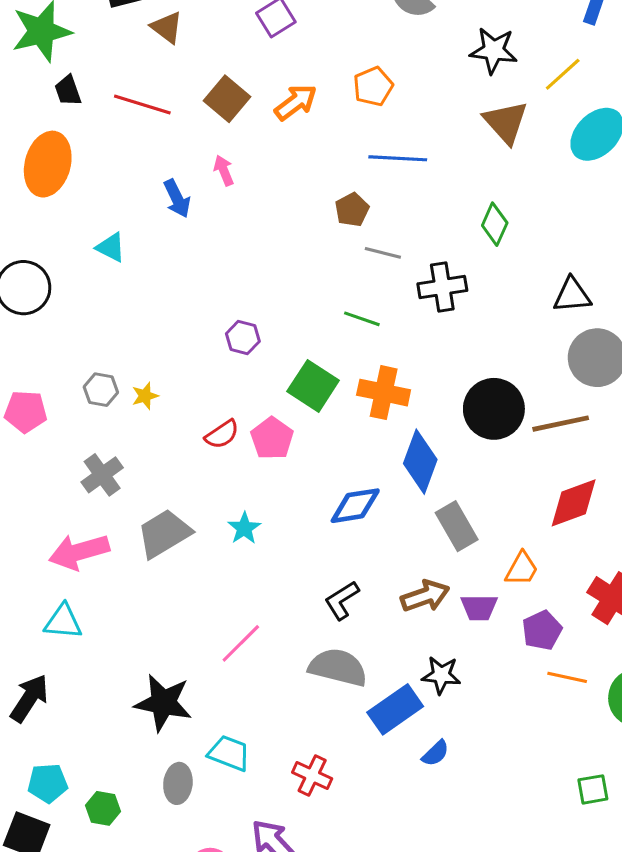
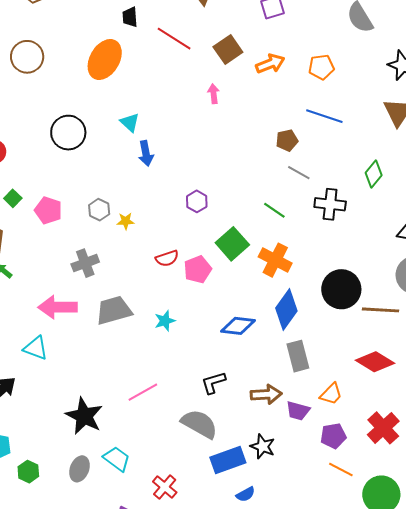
blue arrow: (177, 199) -> (146, 153), moved
red diamond: (574, 503) -> (375, 362), turned 36

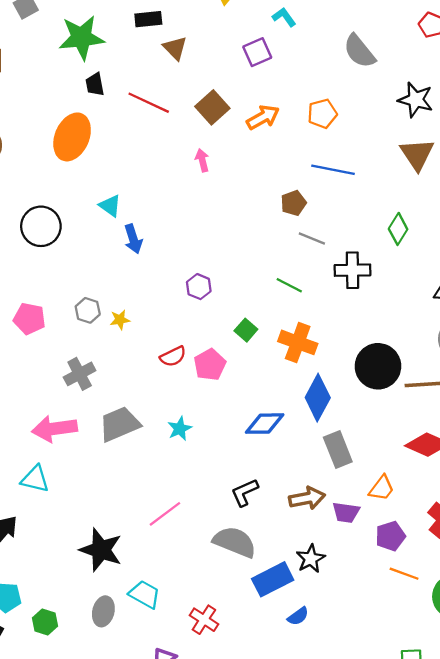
green square: (232, 244) -> (246, 330), size x0.6
black star: (263, 446) -> (311, 559), turned 30

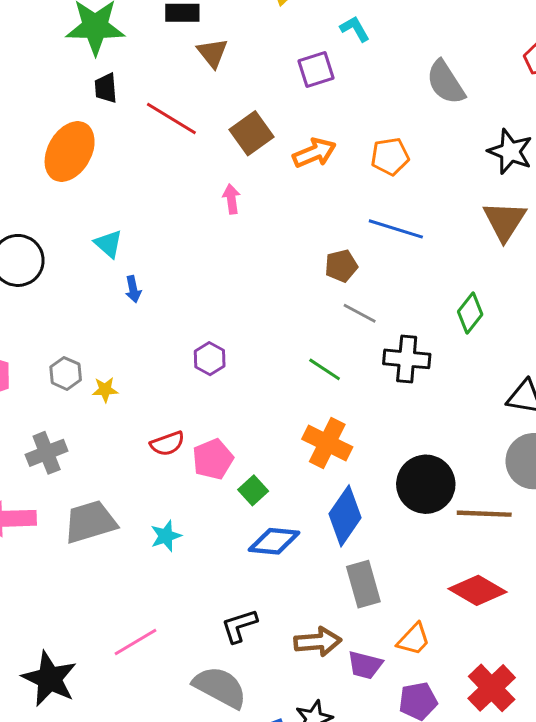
blue arrow: (133, 239) -> (133, 289), size x0.7
green square: (246, 330) -> (253, 490), moved

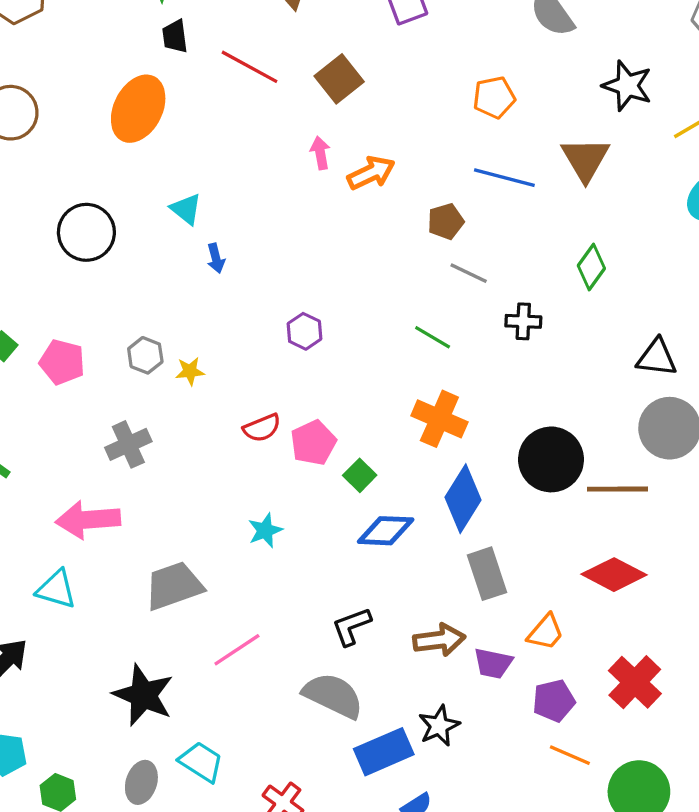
orange arrow: (314, 153) -> (371, 173), moved
brown triangle: (505, 221) -> (585, 159), moved
black cross: (407, 359) -> (523, 321), size x0.7
gray trapezoid: (90, 522) -> (174, 586), moved

